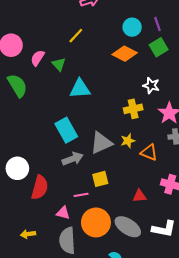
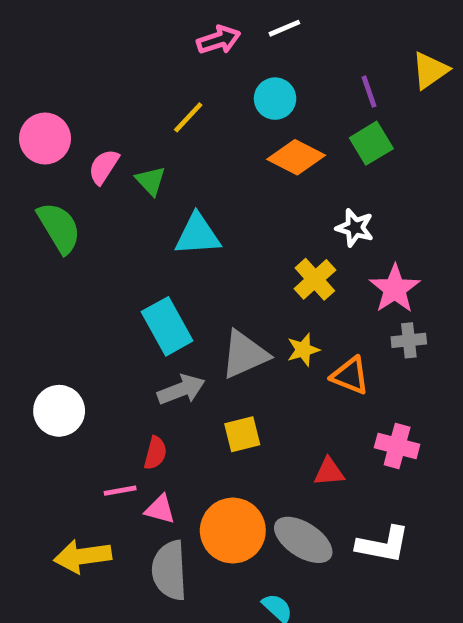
cyan circle: (132, 27) -> (275, 99), moved
yellow cross: (133, 109) -> (315, 279), turned -30
red semicircle: (40, 187) -> (155, 453), moved, size x0.6
pink line: (81, 195) -> (120, 491), moved
yellow arrow: (28, 234) -> (83, 556), size x1.6

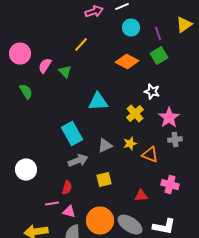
cyan circle: (275, 99) -> (131, 28), moved
green semicircle: (59, 228) -> (26, 92), size x0.7
cyan triangle: (198, 235) -> (98, 102), moved
gray triangle: (245, 354) -> (105, 146), size x0.7

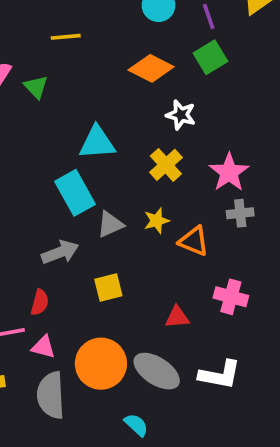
yellow line: (81, 45) -> (66, 37), turned 42
white star: (152, 92) -> (181, 115), moved
cyan rectangle: (72, 134) -> (75, 193), moved

